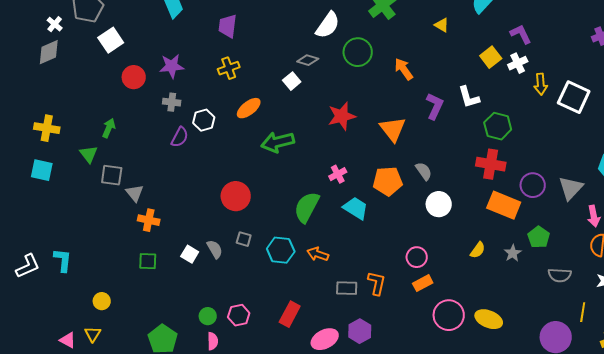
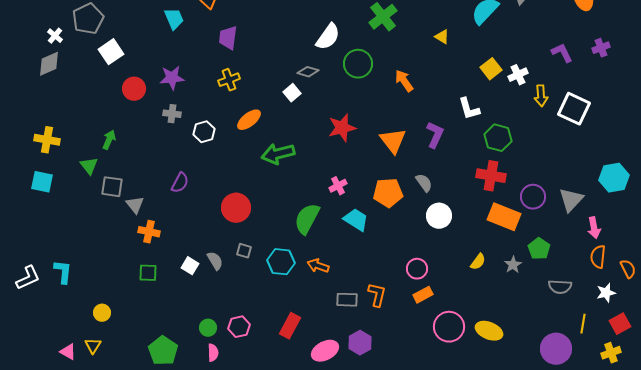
purple L-shape: (521, 34) -> (562, 53), moved
purple L-shape: (435, 106) -> (435, 135), moved
purple semicircle: (180, 137) -> (180, 183), moved

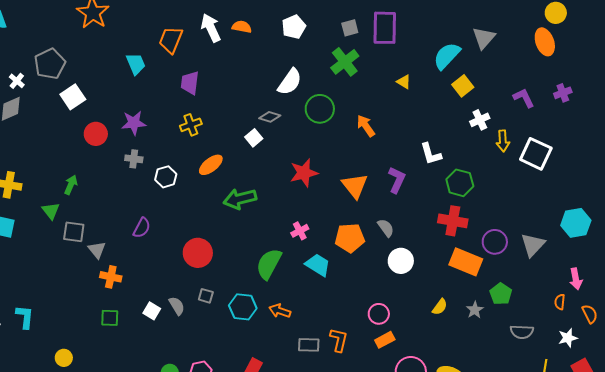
yellow square: (491, 69) -> (463, 86), moved
pink arrow: (594, 228) -> (576, 279), moved
orange semicircle: (598, 257) -> (560, 302), size x0.7

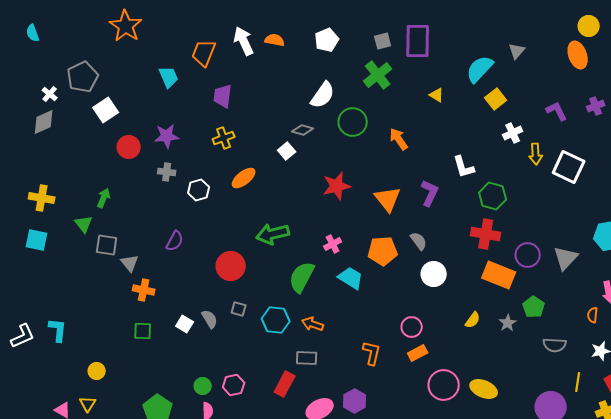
gray triangle: (484, 38) -> (517, 51), size x0.7
green arrow: (240, 199) -> (273, 234), moved
gray rectangle: (309, 345) -> (307, 358), moved

